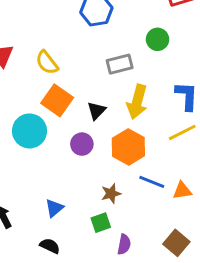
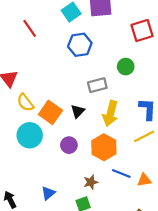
yellow semicircle: (47, 63) -> (25, 103), moved
black triangle: (96, 111) -> (78, 111), moved

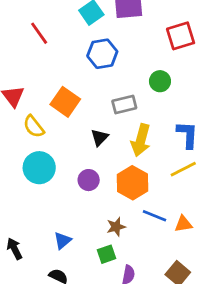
orange square: (50, 112) -> (65, 102), moved

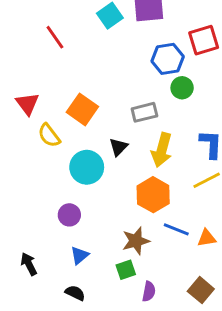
blue hexagon: (102, 54) -> (168, 59), moved
cyan circle: (39, 168) -> (87, 167), moved
purple circle: (89, 180) -> (69, 215), moved
brown star: (116, 227) -> (136, 241), size x1.4

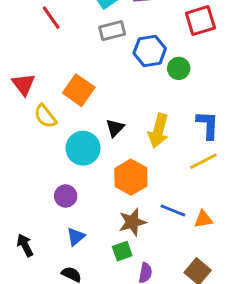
blue hexagon: (168, 59) -> (150, 51), moved
gray rectangle: (144, 112) -> (112, 31), moved
orange hexagon: (153, 195) -> (131, 177), moved

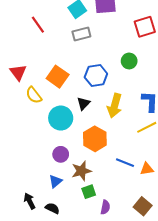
blue hexagon: (150, 51) -> (96, 76), moved
purple circle: (66, 196) -> (61, 154), moved
brown star: (132, 222) -> (81, 171), moved
black arrow: (25, 245) -> (30, 201), moved

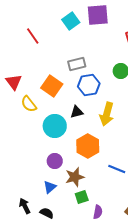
gray rectangle: (81, 34) -> (77, 64), moved
black triangle: (84, 104) -> (77, 112), turned 32

